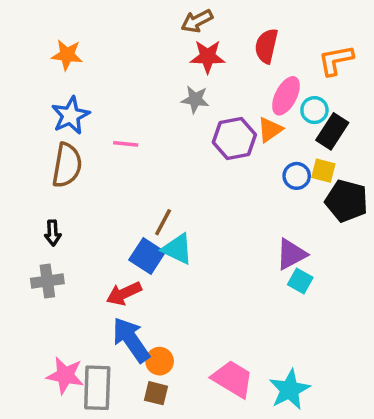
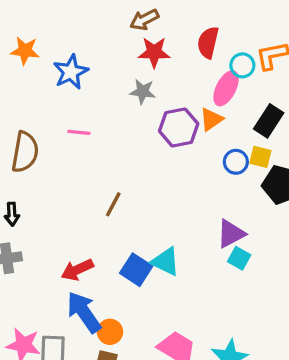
cyan circle: (314, 110) -> (242, 65), moved
blue star: (71, 115) -> (71, 72), moved
cyan triangle: (177, 249) -> (166, 262), moved
blue square: (147, 256) -> (136, 270), moved

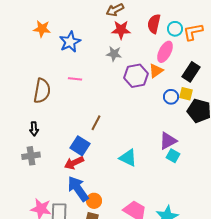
cyan circle: (242, 65) -> (175, 29), moved
blue square: (136, 270) -> (80, 146), moved

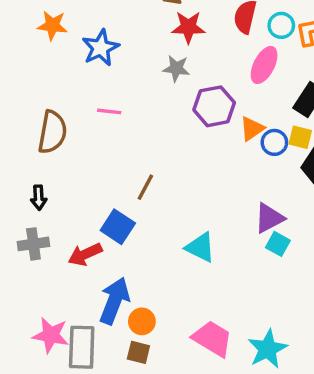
orange triangle: (156, 71) -> (252, 129), moved
red arrow: (74, 163) -> (85, 254), moved
blue arrow: (78, 189) -> (114, 301), turned 56

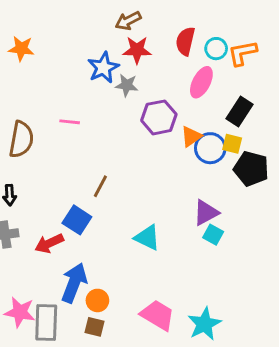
blue star: (101, 48) -> (103, 68), moved
blue circle: (274, 142) -> (210, 148), size x1.4

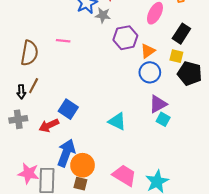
blue circle: (210, 148) -> (150, 72), moved
brown line: (100, 186) -> (34, 86), moved
orange circle: (97, 300) -> (83, 165), size x1.5

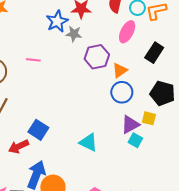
yellow square: (176, 56) -> (149, 118), moved

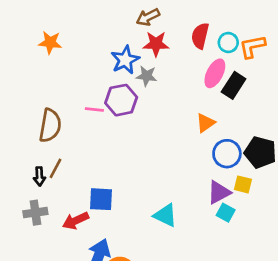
black rectangle: (154, 53) -> (234, 85), moved
purple hexagon: (97, 57) -> (121, 100), moved
blue circle: (122, 92) -> (227, 154), moved
blue square: (38, 130) -> (101, 199), turned -30

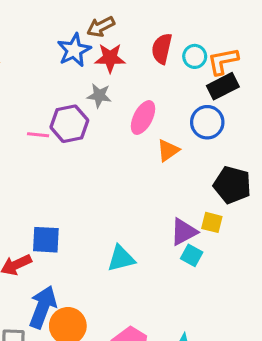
blue star: (125, 60) -> (74, 50), moved
pink ellipse: (215, 73) -> (143, 118), moved
black rectangle: (234, 85) -> (223, 86), moved, turned 30
blue circle: (227, 154) -> (207, 122), moved
cyan triangle: (165, 215) -> (121, 258), turned -40

